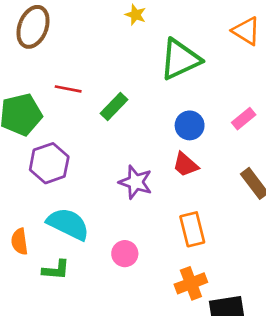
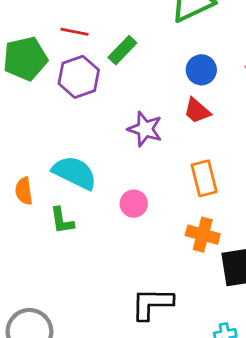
purple hexagon: (49, 163) -> (79, 77), moved
green L-shape: (56, 270) -> (62, 221), turned 76
orange cross: (191, 283) -> (203, 235), turned 36

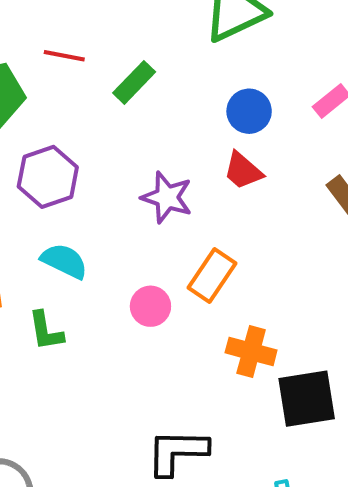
purple hexagon: (79, 77) -> (48, 177), moved
cyan semicircle: (75, 173) -> (64, 261), size x0.7
orange rectangle: (204, 178) -> (212, 275), moved, turned 48

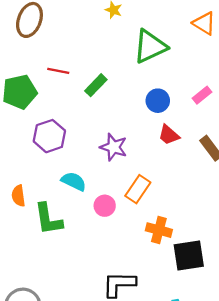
red trapezoid: (243, 171) -> (169, 135), moved
cyan semicircle: (64, 261) -> (74, 181), moved
green L-shape: (46, 331) -> (48, 219), size x1.5

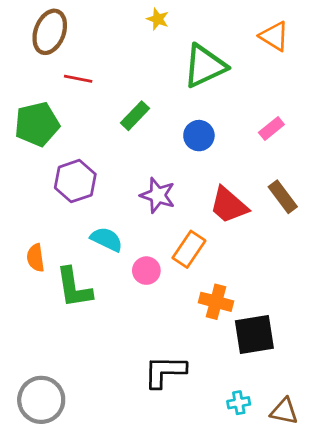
red line: (58, 71) -> (78, 79), moved
blue circle: (158, 101) -> (199, 136), moved
red trapezoid: (169, 135) -> (229, 205), moved, size x1.4

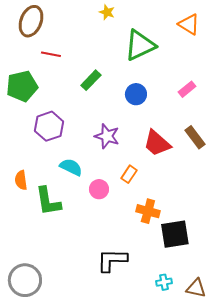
orange rectangle: (189, 249) -> (129, 174), size x0.7

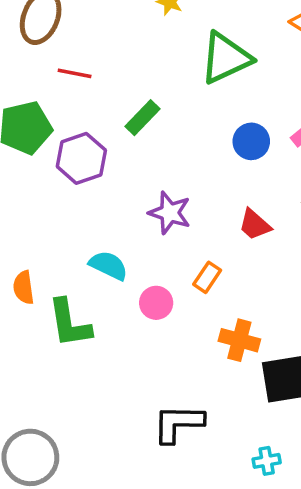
blue circle: (136, 94) -> (251, 141), moved
purple hexagon: (49, 126) -> (81, 158), moved
red trapezoid: (157, 143) -> (255, 225), size x0.7

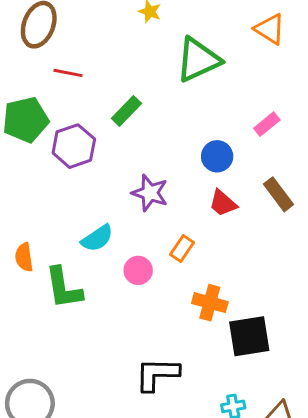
blue circle: (251, 141) -> (217, 156), moved
cyan semicircle: (109, 265) -> (97, 238), turned 120

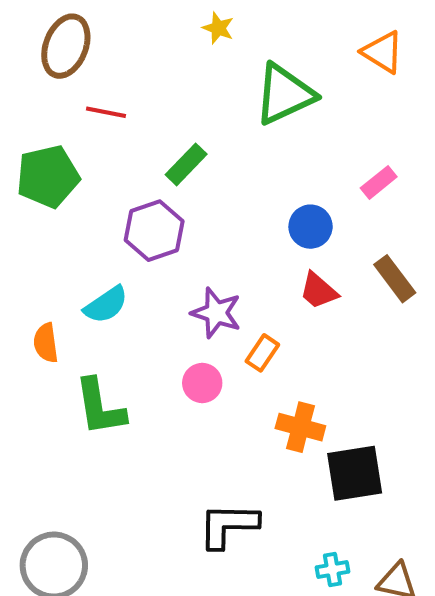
purple hexagon: (74, 146) -> (154, 231), moved
purple star: (150, 193) -> (216, 313), moved
cyan semicircle: (97, 238) -> (106, 305), moved
orange semicircle: (24, 257) -> (46, 343), moved

